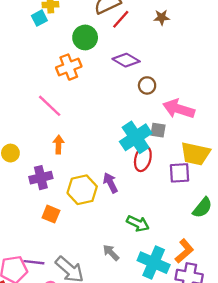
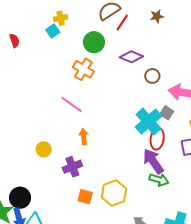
orange cross: (69, 67) -> (83, 69), turned -30
gray square: (158, 130) -> (167, 113), turned 32
purple arrow: (110, 183) -> (153, 161), moved, size x1.5
yellow hexagon: (82, 190) -> (114, 193), moved
green arrow: (138, 224) -> (159, 180), moved

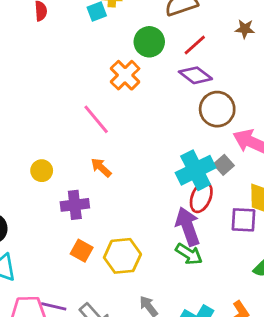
red line: (122, 23) -> (195, 45), moved
brown circle: (152, 76) -> (217, 109), size x1.6
orange arrow: (84, 137) -> (101, 168), turned -56

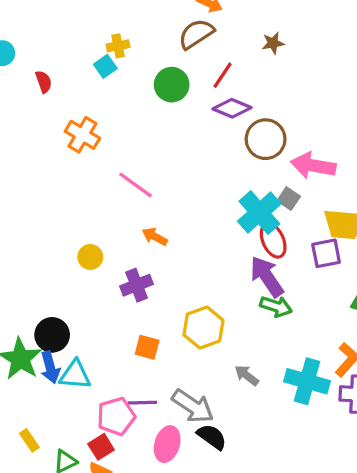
orange cross: (125, 75) -> (82, 135), moved
red ellipse: (201, 197) -> (273, 240), turned -32
orange square: (82, 251) -> (147, 347), moved

